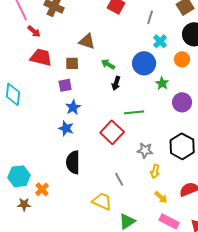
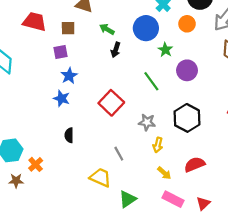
green line: (134, 112) -> (151, 81), moved, turned 60
black semicircle: (73, 162) -> (69, 135), size x0.6

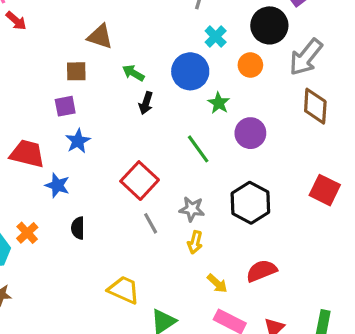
red trapezoid: (34, 22) -> (27, 154), moved
blue star: (62, 98) -> (57, 185), moved
yellow arrow: (158, 145) -> (195, 242), moved
gray line: (119, 154) -> (151, 223), moved
orange cross: (36, 164) -> (27, 233), moved

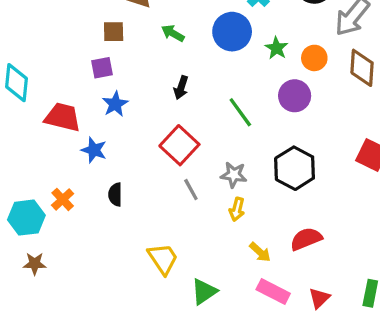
orange circle: (250, 65) -> (314, 58), moved
black arrow: (146, 103) -> (181, 88), moved
green star: (219, 103) -> (276, 48), moved
yellow trapezoid: (124, 290) -> (163, 259), turned 32

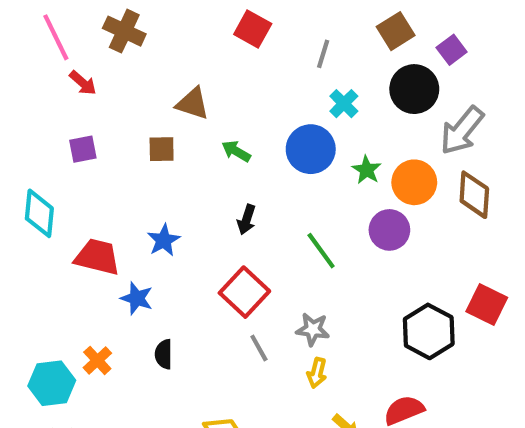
orange circle: (314, 58) -> (414, 182), size x1.4
purple square: (102, 68) -> (83, 149), moved
black hexagon: (295, 168) -> (429, 331), moved

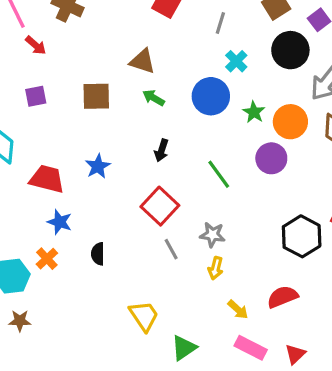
brown triangle: (193, 104) -> (142, 61), moved
brown square: (162, 149) -> (96, 96), size x1.4
blue star: (137, 298) -> (60, 222), moved

